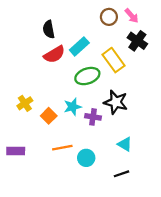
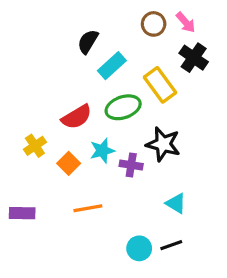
black semicircle: (49, 29) -> (88, 42), moved, turned 42
red semicircle: (54, 54) -> (77, 117), moved
cyan circle: (86, 158) -> (139, 248), moved

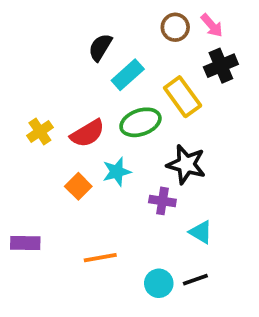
black cross: (194, 58) -> (221, 66), turned 32
yellow cross: (35, 146) -> (40, 131), moved
purple cross: (131, 165) -> (162, 201), moved
orange line: (88, 208) -> (100, 258), moved

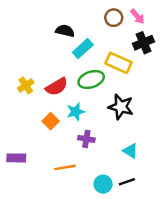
black semicircle: (100, 47) -> (65, 31), turned 72
yellow rectangle: (183, 97) -> (118, 63), turned -30
purple cross: (162, 201) -> (86, 139), moved

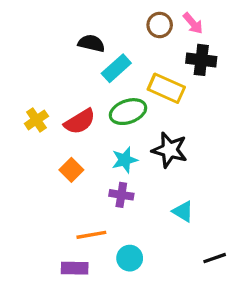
black cross: (143, 43) -> (201, 60), turned 30
cyan star: (76, 112) -> (125, 160), moved
purple rectangle: (16, 158) -> (75, 268), moved
black line: (127, 182) -> (215, 258), moved
cyan circle: (103, 184) -> (130, 258), moved

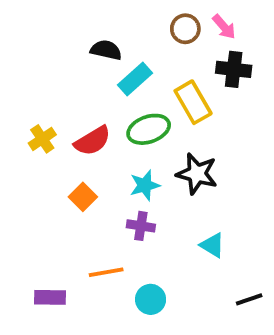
yellow rectangle: (166, 88) -> (193, 102), turned 36
purple rectangle: (75, 268) -> (50, 297), moved

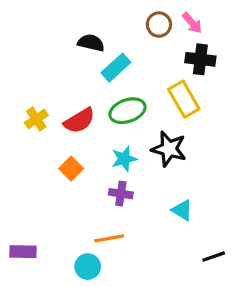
yellow rectangle: (193, 102) -> (184, 99), moved
orange line: (106, 272) -> (109, 238), moved
purple rectangle: (50, 297) -> (23, 252), moved
cyan circle: (151, 299) -> (88, 267), moved

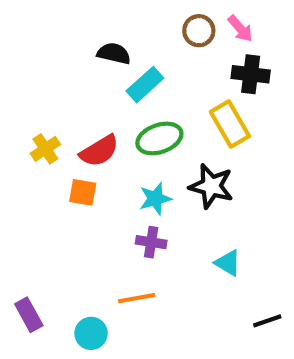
orange square: (71, 169) -> (83, 192), moved, turned -35
purple rectangle: (23, 252) -> (29, 315), turned 60
cyan circle: (88, 267) -> (91, 333), moved

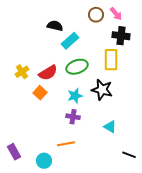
yellow rectangle: (230, 124) -> (111, 60), turned 30
orange square: (83, 192) -> (40, 93), turned 32
black line: (267, 321) -> (129, 155), turned 40

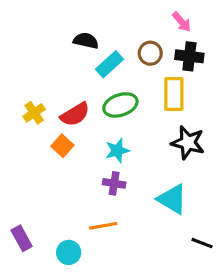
brown circle: (96, 15) -> (150, 53), moved
black star: (102, 90) -> (188, 143), moved
cyan triangle: (110, 127) -> (172, 199), size x1.5

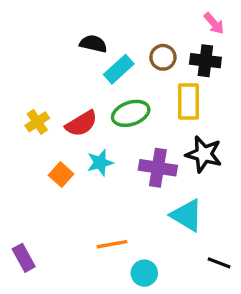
pink arrow: (182, 22) -> (214, 23), moved
orange square: (62, 146) -> (61, 175), moved
cyan star: (117, 150) -> (100, 163), moved
purple cross: (114, 183) -> (158, 168), moved, size x1.5
cyan circle: (69, 252) -> (144, 273), moved

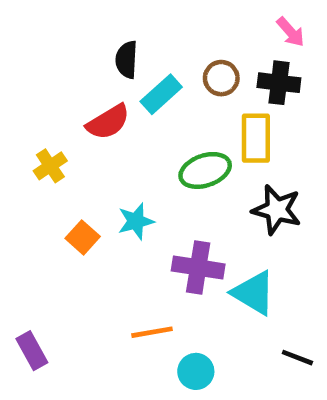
black semicircle: (93, 44) -> (127, 60), turned -100
green ellipse: (131, 113) -> (205, 170), moved
red semicircle: (81, 124) -> (108, 122), moved
purple cross: (158, 168) -> (198, 267), moved

